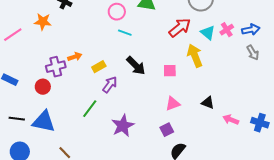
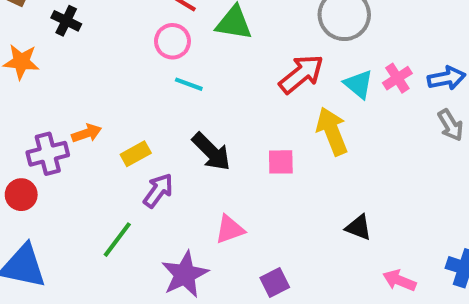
pink triangle: (173, 104) -> (230, 229), moved
pink arrow: (231, 120) -> (399, 280), moved

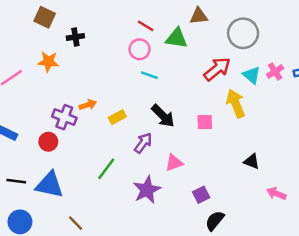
black cross: (66, 21) -> (75, 37), turned -35
purple cross: (48, 154) -> (64, 117), turned 35
purple arrow: (158, 191) -> (143, 143), moved

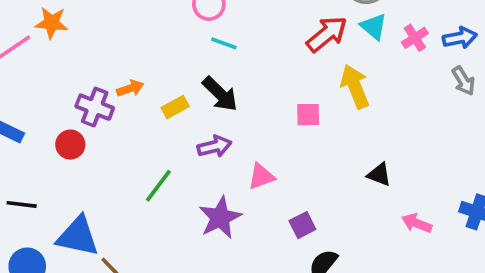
orange star: (48, 62) -> (52, 23), moved
cyan triangle: (252, 75) -> (374, 27), moved
black arrow: (163, 116) -> (220, 94), moved
purple arrow: (143, 143) -> (214, 146), turned 40
blue triangle: (50, 185) -> (78, 236), moved

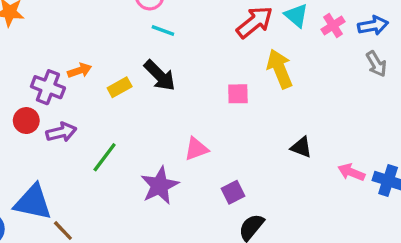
purple arrow: (214, 146) -> (61, 132), moved
pink arrow: (417, 223) -> (351, 172), moved

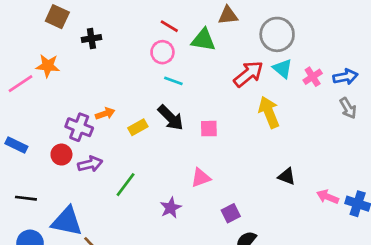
pink square: (238, 94) -> (209, 129), moved
purple star: (160, 186) -> (171, 208), size x0.7

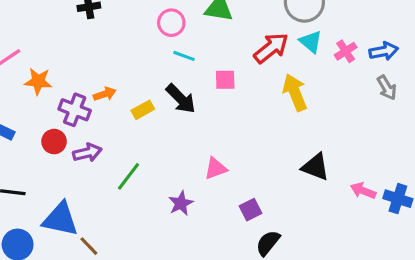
orange star: (48, 66) -> (38, 81), moved
pink square: (209, 129) -> (225, 80), moved
black triangle: (287, 176) -> (315, 167), size x1.4

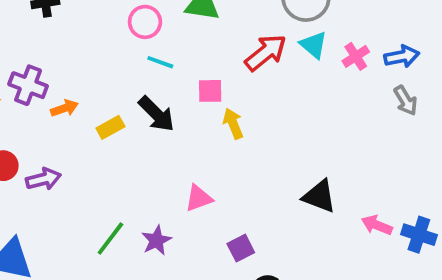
yellow arrow: (295, 92) -> (233, 124), moved, size x0.7
purple cross: (75, 110) -> (28, 85), moved
green line: (129, 176) -> (110, 238), moved

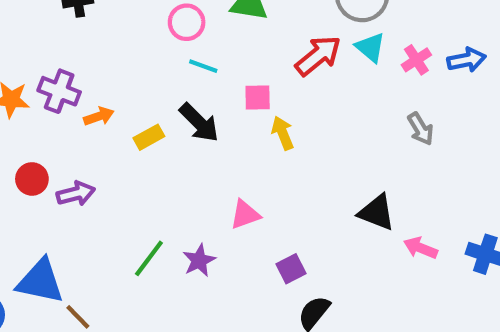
gray arrow: (406, 101) -> (421, 129), moved
pink arrow: (377, 225) -> (421, 248), moved

